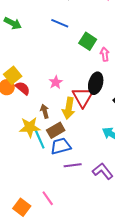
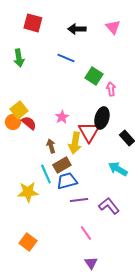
green arrow: (13, 23) -> (19, 58), turned 54
yellow star: (30, 127) -> (28, 192), moved
pink line: (48, 198) -> (86, 233), moved

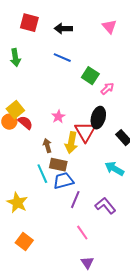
black arrow: (77, 29) -> (63, 29), moved
pink arrow: (111, 89) -> (107, 89), turned 56
brown rectangle: (62, 165) -> (58, 165), turned 42
yellow star: (28, 192) -> (17, 203), moved, turned 30
purple line: (79, 200) -> (75, 200), turned -60

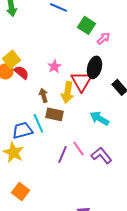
cyan arrow: (114, 169) -> (99, 118), moved
blue trapezoid: (63, 181) -> (22, 130), moved
purple line: (75, 200) -> (62, 154), moved
pink line: (82, 233) -> (78, 148), moved

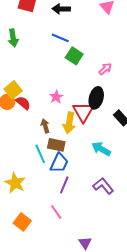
green square: (86, 25) -> (74, 56), moved
blue trapezoid: (22, 130) -> (59, 163), moved, turned 130
pink line: (78, 148) -> (56, 212), moved

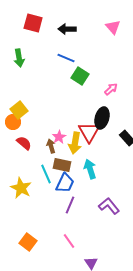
pink star: (56, 97) -> (59, 137), moved
red semicircle: (23, 103) -> (24, 143), moved
cyan arrow: (101, 149) -> (90, 169), moved, turned 42
yellow star: (15, 183) -> (21, 188), moved
pink line: (56, 212) -> (69, 241), moved

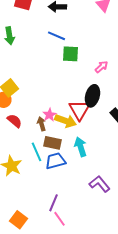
green square: (80, 76) -> (70, 54), turned -30
yellow arrow: (75, 143) -> (65, 121), turned -80
blue trapezoid: (65, 183) -> (55, 161), turned -130
purple line: (70, 205) -> (53, 203), moved

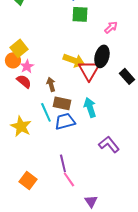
pink star: (49, 115) -> (27, 66), moved
yellow arrow: (65, 121) -> (74, 60), moved
purple line: (53, 203) -> (63, 163), turned -36

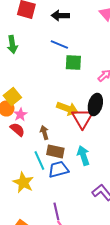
yellow star: (21, 126) -> (23, 182), moved

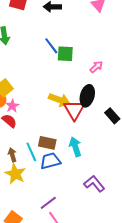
blue line: (59, 44) -> (51, 46), moved, turned 30
brown arrow: (44, 132) -> (12, 155), moved
purple line: (56, 211) -> (48, 203), turned 66

